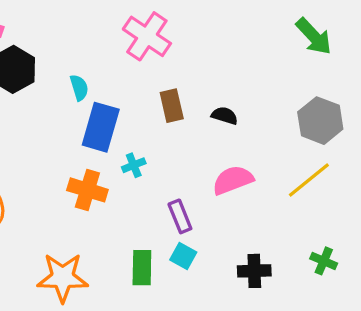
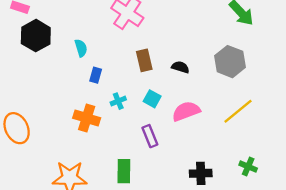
gray hexagon: (320, 121) -> (230, 62), moved
blue rectangle: (101, 127) -> (96, 75), size x0.5
cyan square: (183, 256) -> (152, 99), moved

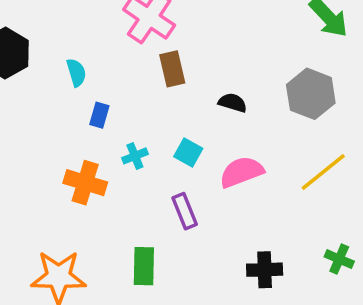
brown rectangle: (144, 60) -> (172, 69), moved

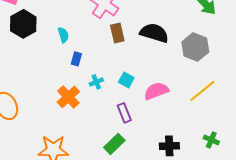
black semicircle: (233, 103) -> (154, 33), moved, size x1.8
orange cross: (85, 183) -> (68, 97), turned 30
green rectangle: (144, 266) -> (114, 144), moved, turned 45

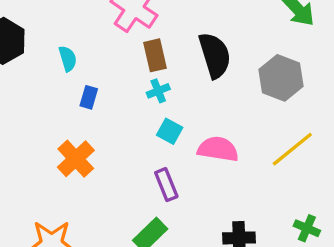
black semicircle: (154, 33) -> (215, 55), turned 56
cyan cross: (96, 82) -> (158, 91), moved
pink semicircle: (156, 91) -> (218, 149), turned 30

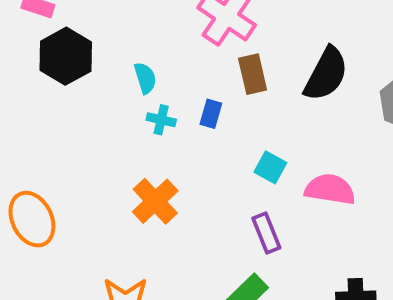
black semicircle: (215, 55) -> (326, 74), turned 45
cyan cross: (158, 91) -> (161, 120), moved, turned 35
blue rectangle: (89, 97) -> (211, 114), moved

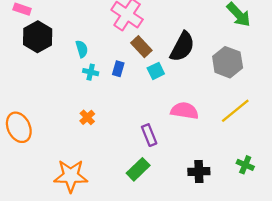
brown rectangle: (253, 74) -> (141, 47), turned -30
cyan square: (270, 167) -> (156, 71), moved, turned 35
orange cross: (155, 201) -> (87, 117), size x0.6

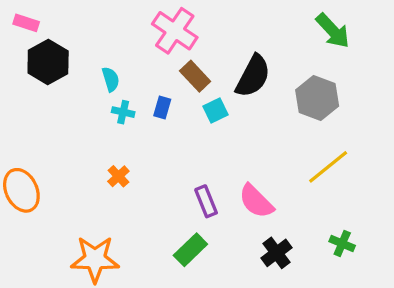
pink semicircle: (184, 111) -> (256, 201), moved, turned -144
black cross: (199, 171) -> (276, 253), turned -35

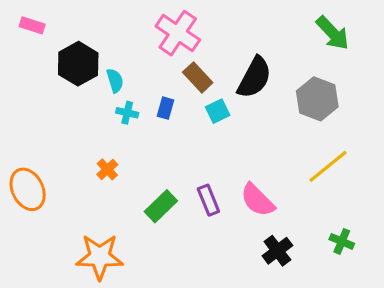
black hexagon: (48, 62) -> (78, 64), moved
orange cross: (118, 176) -> (107, 169), moved
green rectangle: (190, 250) -> (161, 206), moved

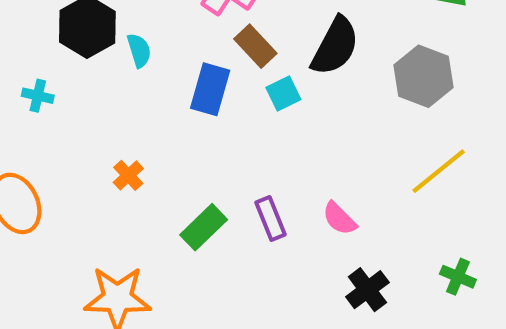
blue rectangle: (166, 108) -> (210, 89), size x1.6
cyan cross: (127, 113) -> (38, 96), moved
pink semicircle: (257, 200) -> (339, 219), size x0.7

